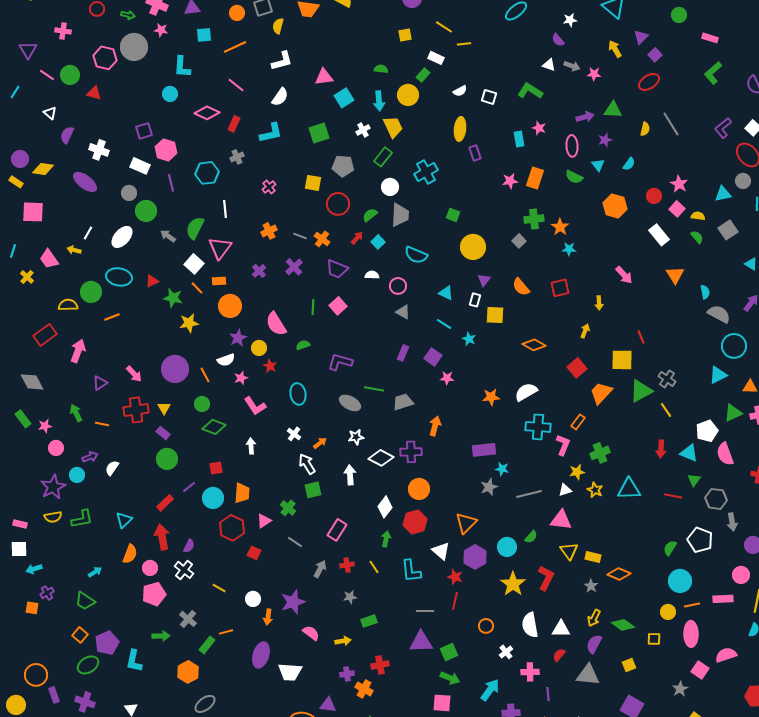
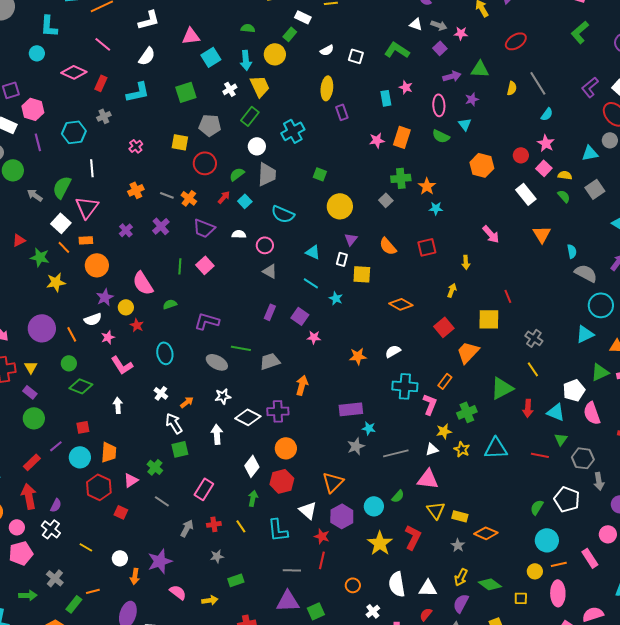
purple square: (655, 55) -> (440, 48), moved
cyan semicircle: (629, 164) -> (547, 114), moved
green triangle: (641, 391) -> (502, 388), moved
white semicircle: (526, 392) -> (393, 351), size x0.7
pink rectangle: (723, 599) -> (590, 558), turned 60

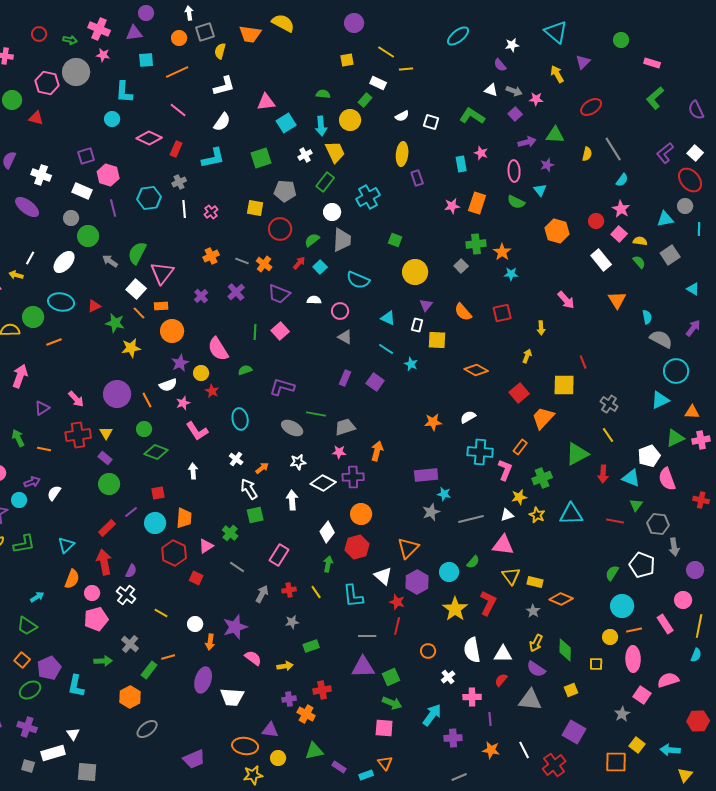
white line: (92, 168) -> (184, 209), moved
pink star: (314, 337) -> (339, 452), moved
green diamond: (490, 584) -> (565, 650), turned 55
purple semicircle: (461, 603) -> (536, 669), turned -84

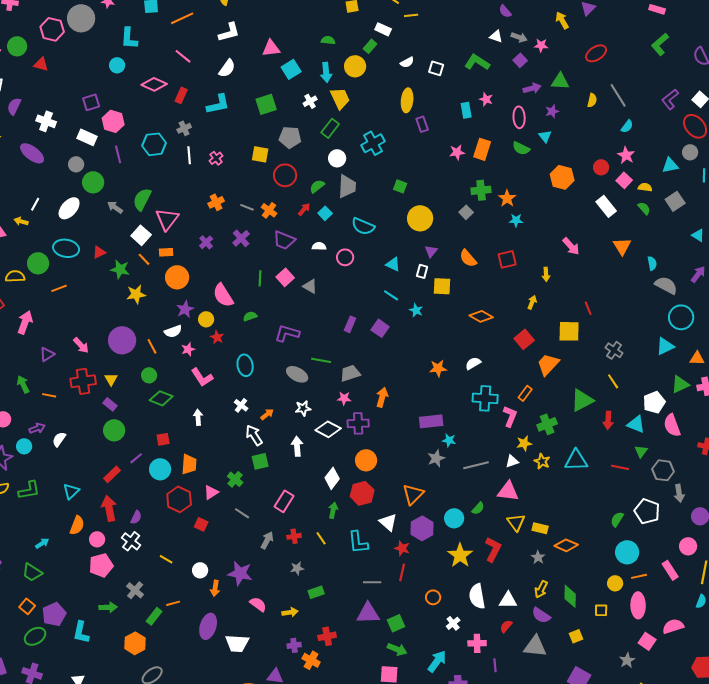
gray triangle: (345, 337) -> (310, 286), moved
purple star: (235, 627) -> (240, 573), turned 30

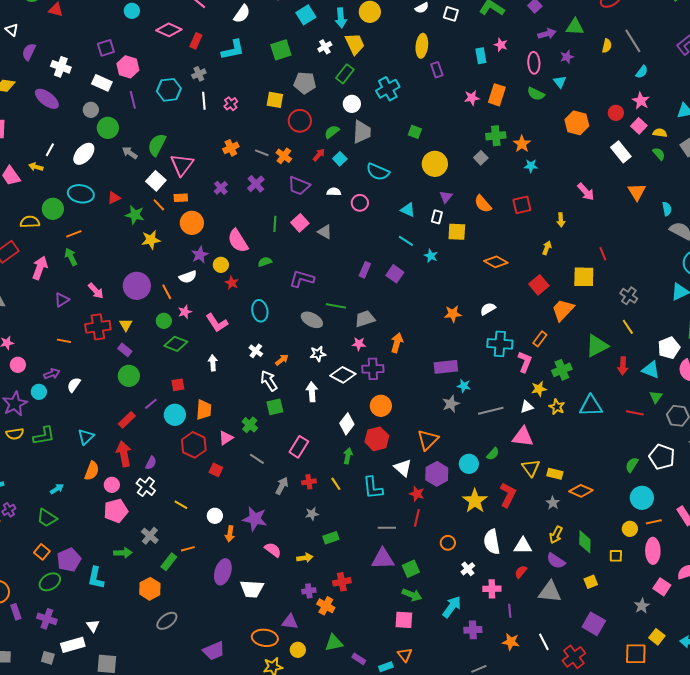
pink star: (188, 349) -> (185, 312), moved
green arrow: (23, 384) -> (71, 257), moved

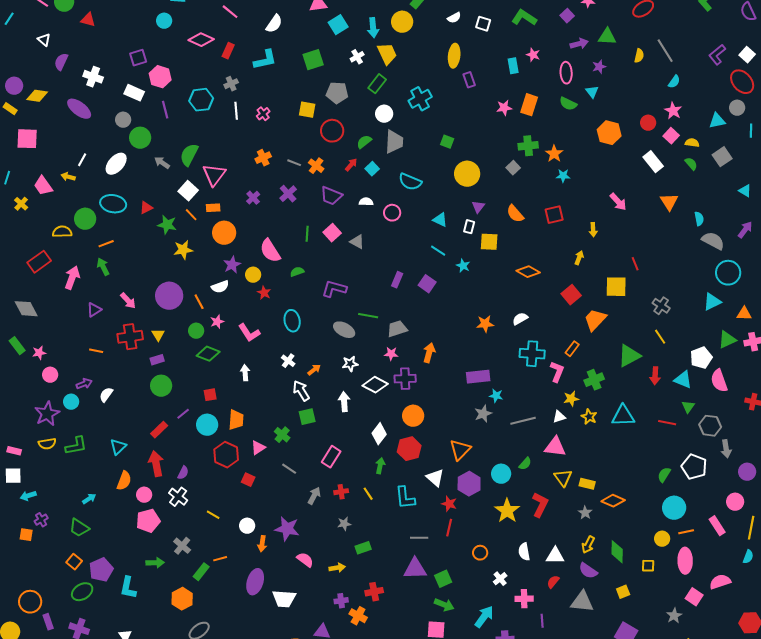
purple rectangle: (125, 350) -> (157, 360), turned -56
white semicircle: (492, 542) -> (524, 552), size x0.7

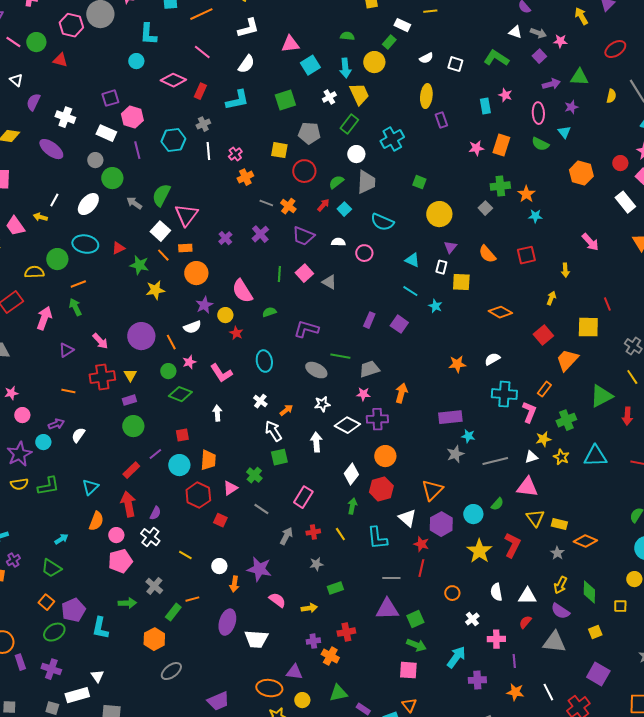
orange cross: (263, 158) -> (245, 177), moved

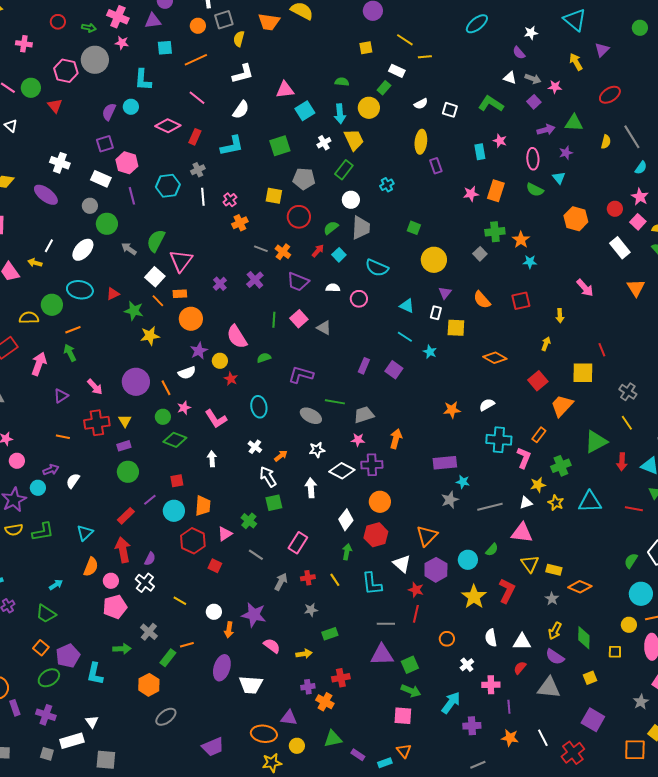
red triangle: (60, 60) -> (55, 106), turned 35
purple semicircle: (33, 102) -> (109, 112), moved
cyan cross: (392, 139) -> (387, 185), size x0.6

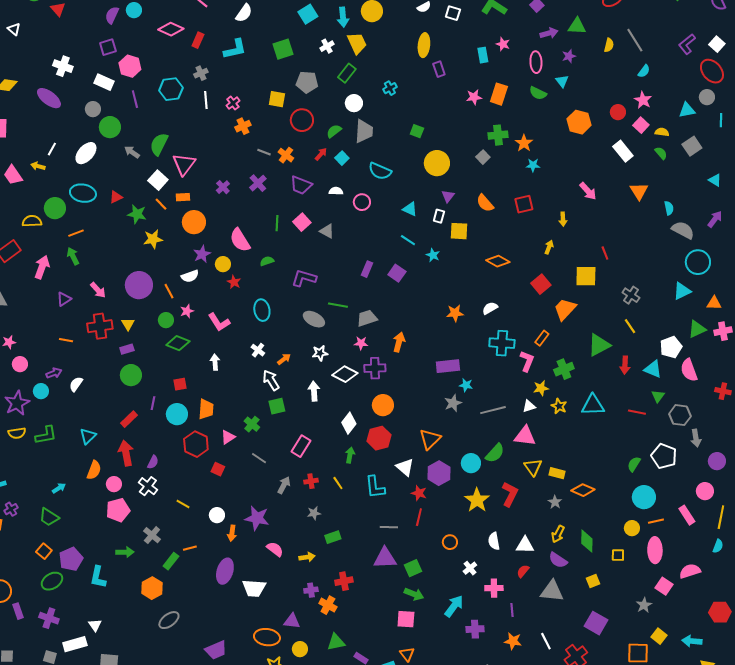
purple line: (150, 500) -> (153, 403), turned -40
green semicircle: (492, 550) -> (495, 453), size x1.5

